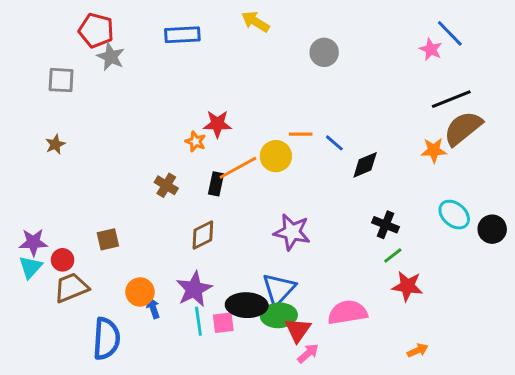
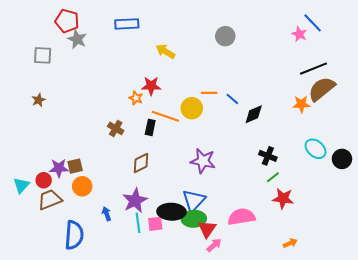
yellow arrow: (255, 22) -> (165, 51), moved
orange line: (238, 168) -> (165, 116), turned 48
purple star: (33, 242) -> (59, 168), moved
orange circle: (140, 292) -> (82, 186), moved

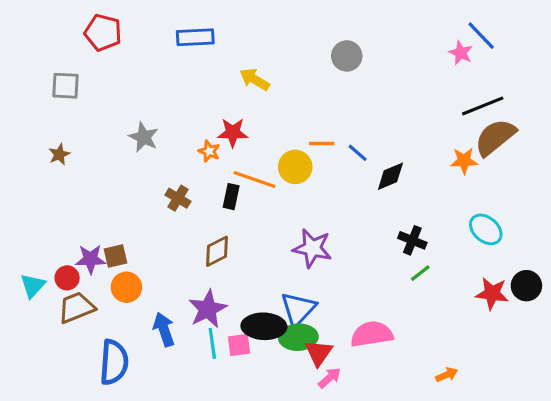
gray star: (77, 39) -> (144, 137), moved
black circle: (342, 159) -> (526, 286), moved
red star: (283, 198) -> (492, 293), moved
blue arrow: (107, 214) -> (164, 329), size x1.5

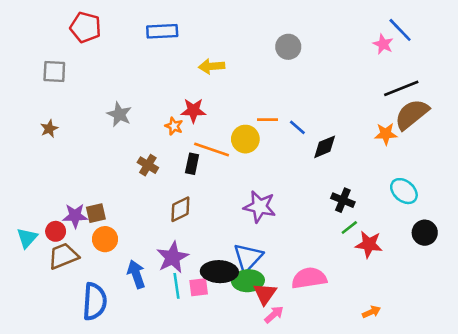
yellow arrow: (255, 79) -> (212, 66), turned -35
black circle: (526, 286) -> (425, 233), moved
red star: (492, 293) -> (369, 244), moved

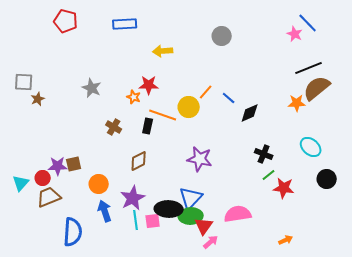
gray square: (54, 71) -> (24, 82), moved
orange line: (267, 120) -> (206, 92), turned -49
orange circle: (105, 239) -> (99, 184), moved

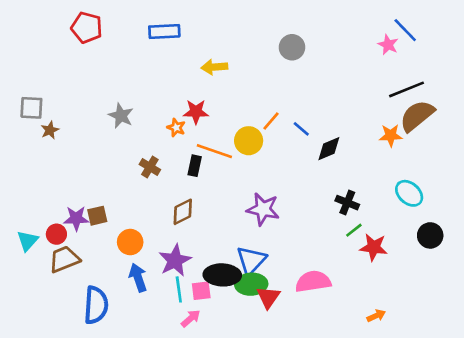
pink arrow: (211, 242) -> (191, 318), moved

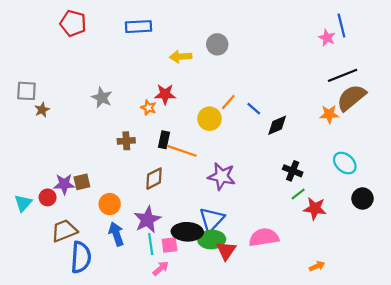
blue line: (405, 30) -> (341, 26), turned 30
gray circle: (292, 47) -> (217, 44), moved
orange line: (214, 151) -> (182, 151), moved
brown cross: (150, 167) -> (126, 141), turned -35
brown trapezoid: (64, 259) -> (64, 231), moved

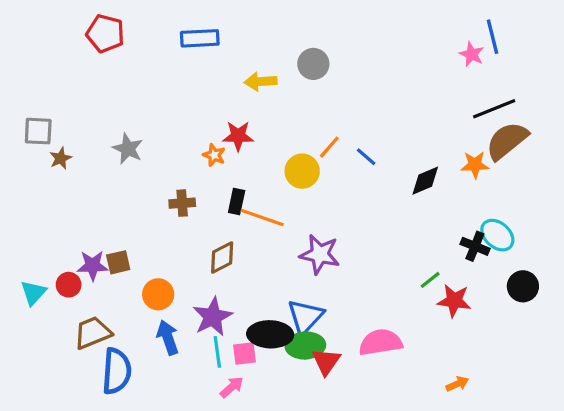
gray star: (102, 98) -> (128, 149), moved
black diamond: (277, 125) -> (425, 181), moved
black cross: (293, 171) -> (475, 246), moved

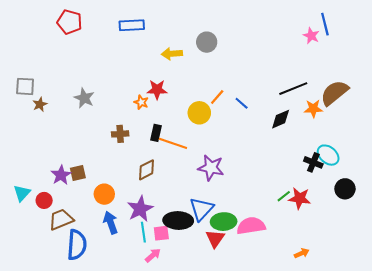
black line: (494, 109) -> (293, 89), moved
purple star: (93, 265) -> (61, 175), turned -30
green line: (430, 280) -> (284, 196), moved
red circle: (69, 285) -> (44, 200), moved
green ellipse: (305, 345) -> (224, 222), moved

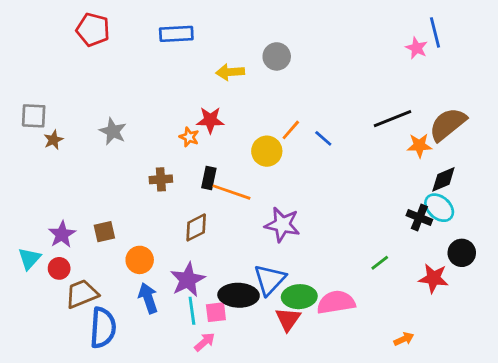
black diamond: (281, 119) -> (443, 179), moved
purple star: (61, 175) -> (62, 234), moved
red star: (300, 198) -> (433, 278), moved

